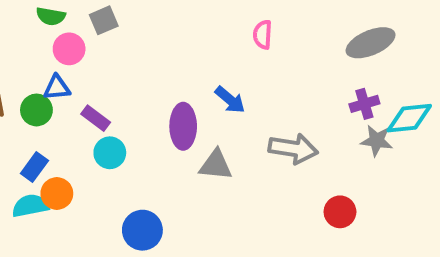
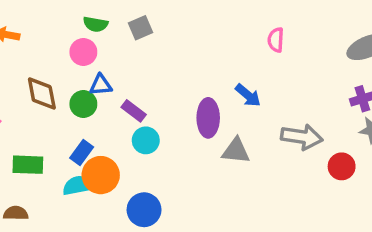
pink circle: (69, 49) -> (83, 52), moved
orange circle: (57, 194) -> (101, 175), size x1.4
red circle: (340, 212) -> (342, 166), moved
blue circle: (142, 230) -> (144, 210), moved

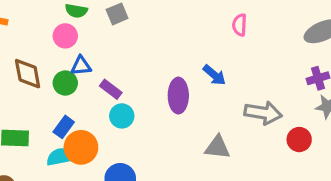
gray triangle: (236, 151) -> (218, 147), moved

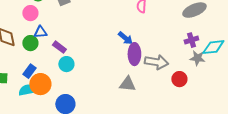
purple ellipse: (178, 96) -> (134, 54), moved

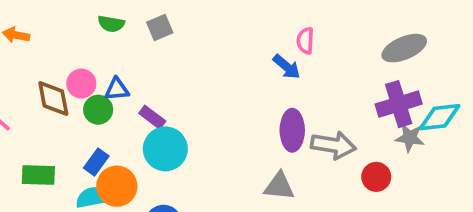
pink circle: (30, 13) -> (81, 84), moved
blue arrow: (125, 38) -> (287, 67), moved
purple cross: (191, 40) -> (399, 104), size x1.6
cyan circle: (66, 64) -> (165, 149), size x1.5

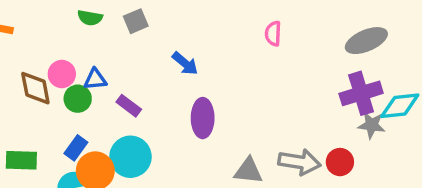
blue arrow: (287, 67) -> (185, 63), moved
purple ellipse: (292, 130) -> (203, 118), moved
gray arrow: (333, 145) -> (299, 162), moved
cyan circle: (165, 149) -> (130, 157), moved

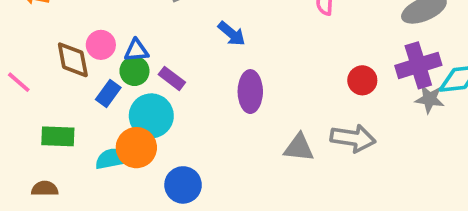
green circle: (78, 99) -> (134, 71), moved
blue rectangle: (76, 148) -> (108, 93), moved
cyan circle: (130, 157) -> (151, 116), moved
red circle: (340, 162) -> (362, 80), moved

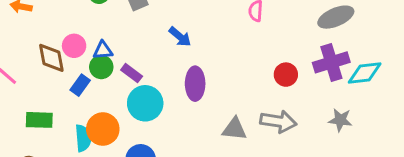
gray star: (430, 99) -> (340, 120), moved
cyan circle: (151, 116) -> (145, 103), moved
cyan semicircle: (112, 159) -> (83, 138), turned 96

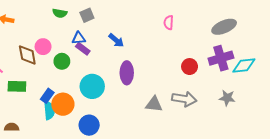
blue triangle: (103, 50) -> (79, 38), moved
purple rectangle: (132, 73) -> (83, 49), moved
blue rectangle: (80, 85) -> (47, 96), moved
green rectangle: (39, 120) -> (17, 86), moved

